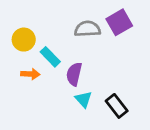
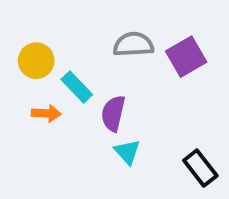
purple square: (119, 22) -> (186, 57), moved
black rectangle: (117, 106) -> (200, 168), moved

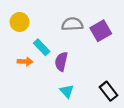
yellow circle: (36, 61) -> (20, 22), moved
cyan triangle: (127, 152) -> (67, 91), moved

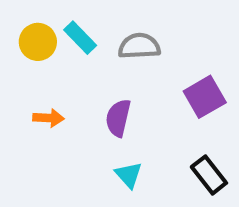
purple square: (101, 31) -> (205, 97), moved
cyan rectangle: (42, 47) -> (80, 38), moved

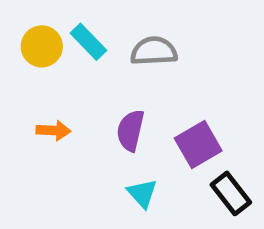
purple square: (205, 97) -> (198, 144), moved

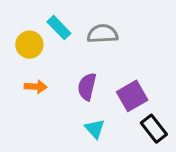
yellow circle: (42, 46) -> (29, 45), moved

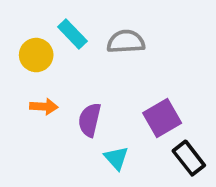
purple semicircle: (87, 87) -> (90, 120), moved

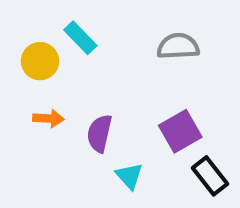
gray semicircle: (126, 42) -> (178, 46), moved

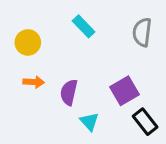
cyan rectangle: (80, 38) -> (84, 26), moved
gray semicircle: (178, 46) -> (142, 32), moved, turned -80

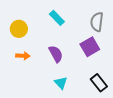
purple square: (125, 91) -> (90, 47), moved
purple semicircle: (69, 92) -> (56, 54), moved, turned 138

